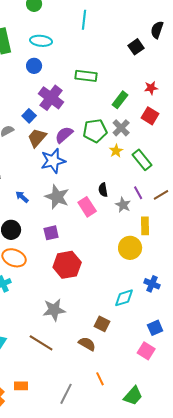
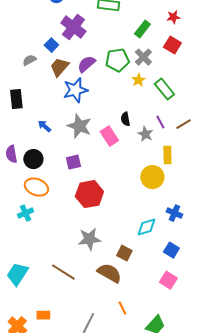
gray star: (54, 310) -> (89, 239), moved
blue square: (155, 328) -> (171, 250), moved, turned -35
brown semicircle: (87, 344) -> (109, 273), size x1.4

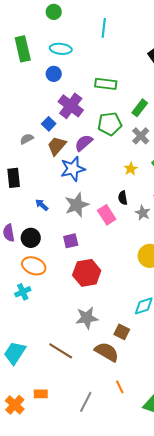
green pentagon: (117, 60) -> (110, 124), moved
yellow star: (138, 80) -> (131, 169), moved
gray star: (79, 126) -> (77, 205), turned 30

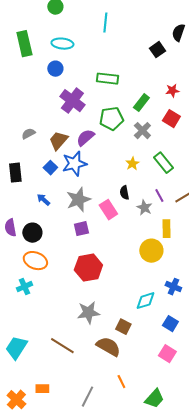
blue square: (49, 124) -> (50, 168), moved
purple square: (71, 241) -> (81, 229), moved

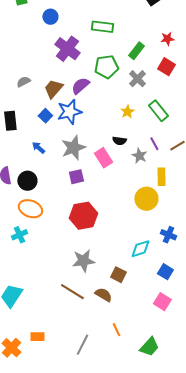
black semicircle: (124, 193) -> (119, 141), turned -72
brown line: (62, 346) -> (72, 292), moved
brown semicircle: (108, 347) -> (103, 295), size x0.7

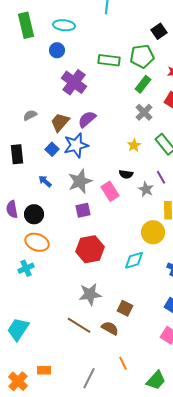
green pentagon: (106, 67) -> (142, 56), moved
cyan diamond: (140, 249) -> (134, 260), moved

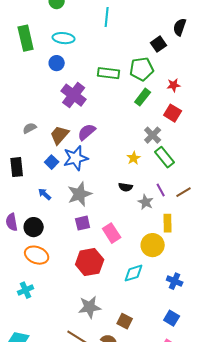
gray cross: (144, 112) -> (153, 135), moved
pink rectangle: (110, 191) -> (112, 233), moved
cyan cross: (26, 268) -> (26, 290), moved

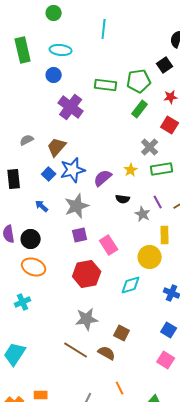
black square: (159, 44) -> (165, 65), moved
purple semicircle: (87, 132) -> (103, 178), moved
green rectangle: (165, 157) -> (162, 169), turned -60

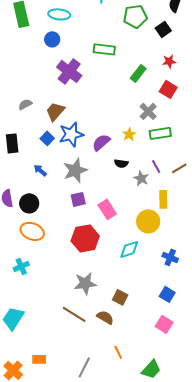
green pentagon: (139, 81) -> (135, 16), moved

